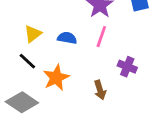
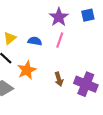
purple cross: (127, 67) -> (86, 84), moved, size x1.6

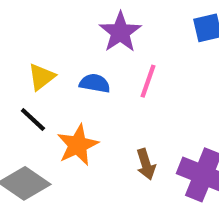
purple star: (59, 17) -> (120, 32), moved

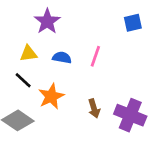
purple star: (120, 32) -> (47, 21), moved
yellow triangle: (41, 77) -> (28, 54), turned 30

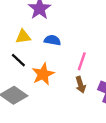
pink line: (95, 56) -> (82, 61), moved

